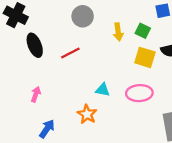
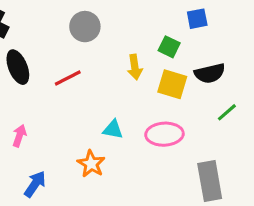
yellow arrow: (118, 32) -> (135, 67), moved

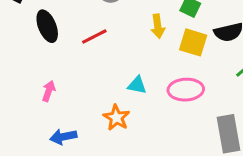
blue arrow: (35, 184) -> (63, 137), turned -135

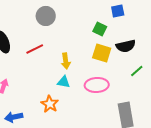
yellow arrow: (158, 26) -> (66, 61), moved

